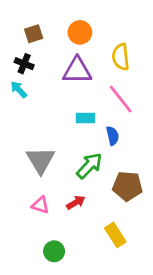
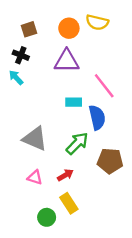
yellow semicircle: (121, 57) -> (97, 22), moved, turned -70
blue semicircle: (113, 136) -> (97, 117), size x1.5
gray triangle: (40, 160) -> (35, 139), turned -36
yellow rectangle: (115, 235) -> (69, 203), moved

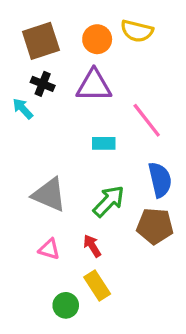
brown square: (29, 29) -> (41, 41), size x1.6
black cross: (21, 55) -> (43, 84), moved
blue semicircle: (97, 117) -> (160, 180), moved
red arrow: (65, 175) -> (92, 246), turned -91

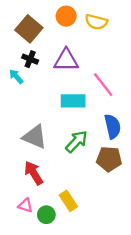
orange circle: (97, 39) -> (66, 16), moved
brown square: (41, 41) -> (29, 29), turned -32
cyan rectangle: (104, 143) -> (73, 101), size x1.5
red arrow: (92, 246) -> (34, 173), moved, size x1.5
pink triangle: (49, 249) -> (25, 205), moved

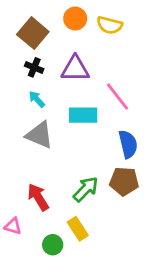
cyan arrow: (16, 77) -> (37, 99), moved
gray triangle: (35, 137) -> (39, 135), moved
green arrow: (77, 142) -> (86, 189), moved
pink triangle: (25, 205) -> (13, 226), moved

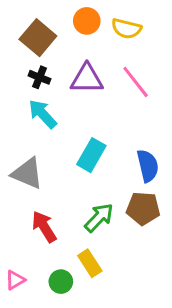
pink line: (117, 97) -> (136, 82), moved
cyan arrow: (37, 99) -> (43, 114), size x1.5
cyan rectangle: (83, 115) -> (91, 155), moved, turned -60
gray triangle: (39, 135) -> (27, 173), moved
pink triangle: (13, 226) -> (15, 280), moved, turned -48

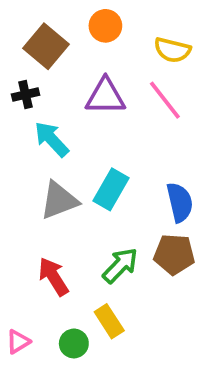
yellow semicircle: (126, 29) -> (172, 50), moved
black cross: (40, 77) -> (26, 95), moved, turned -35
gray triangle: (27, 173) -> (59, 200), moved, turned -44

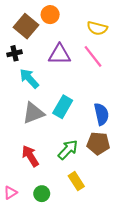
orange circle: (105, 26) -> (50, 15), moved
yellow rectangle: (109, 321) -> (76, 181), moved

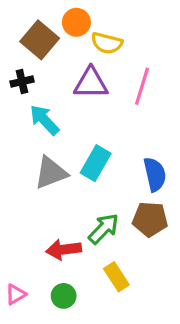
yellow semicircle: (97, 28) -> (107, 43), moved
pink line: (93, 56) -> (142, 86), turned 55
red arrow: (30, 156) -> (64, 250), moved, turned -65

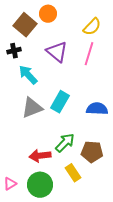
yellow semicircle: (107, 43) -> (92, 27), moved, turned -60
purple triangle: (91, 83) -> (57, 52), turned 40
blue semicircle: (155, 174) -> (97, 109), turned -75
brown pentagon: (150, 219) -> (92, 152), moved
green circle: (64, 296) -> (40, 185), size x1.6

